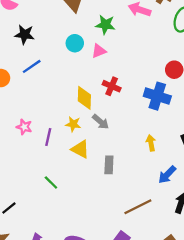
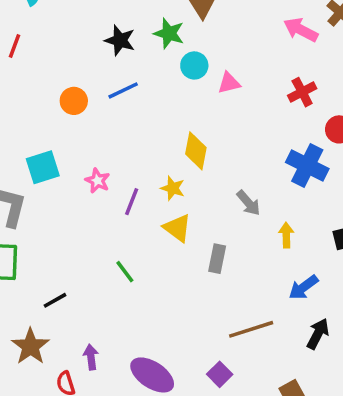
green star: (105, 25) -> (169, 33), moved
red cross: (112, 86) -> (302, 92), moved, turned 30
gray arrow: (101, 122) -> (248, 203), moved

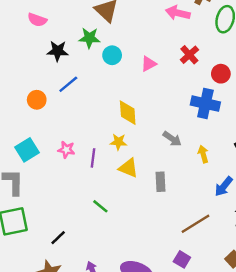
pink triangle: (229, 83) -> (149, 64), moved

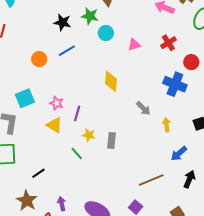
yellow star: (118, 142) -> (89, 135), moved
yellow triangle: (128, 168) -> (54, 125), moved
gray rectangle: (161, 182) -> (112, 141), moved

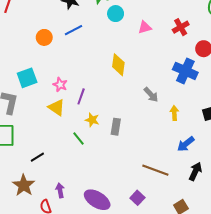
brown line: (151, 180) -> (155, 170), turned 40

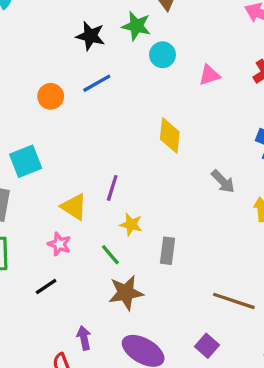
pink star: (60, 85) -> (59, 244), moved
gray rectangle: (116, 127) -> (168, 251), moved
brown star: (24, 185) -> (126, 293), moved, turned 30

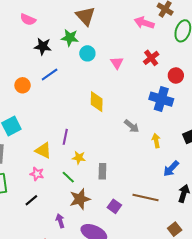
pink triangle: (209, 75) -> (117, 63), turned -40
purple arrow: (84, 338) -> (60, 221), moved
purple square: (207, 346) -> (114, 206), moved

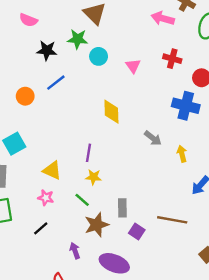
red cross: (151, 58) -> (172, 59), turned -35
purple line: (65, 137) -> (88, 153), moved
gray rectangle: (102, 171) -> (122, 208), moved

